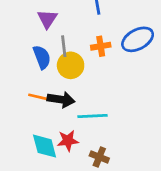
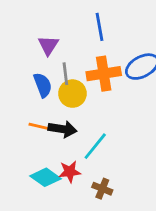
orange cross: (101, 46) -> (104, 74), size x1.6
cyan line: (92, 116) -> (95, 146), turned -48
cyan diamond: (45, 146) -> (46, 177), turned -40

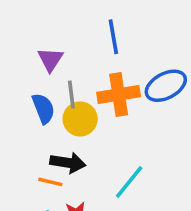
orange line: (38, 126) -> (50, 182), moved
cyan line: (95, 146) -> (129, 182), moved

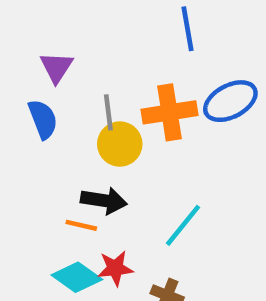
blue line: (113, 37) -> (188, 29), moved
purple triangle: (50, 59) -> (56, 67), moved
blue semicircle: (43, 108) -> (43, 119), moved

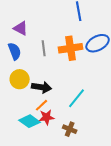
purple triangle: (56, 67) -> (21, 28), turned -35
yellow circle: (120, 144) -> (20, 79), moved
orange line: (81, 225) -> (42, 105), moved, turned -56

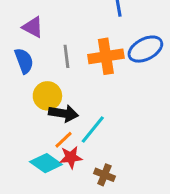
yellow circle: (20, 79) -> (47, 96), moved
cyan line: (77, 98) -> (93, 130), moved

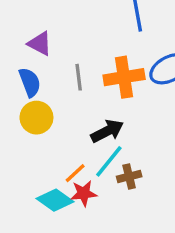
yellow circle: (47, 96) -> (36, 118), moved
black arrow: (63, 113) -> (107, 131), moved, turned -36
brown cross: (104, 175) -> (129, 176), moved, turned -36

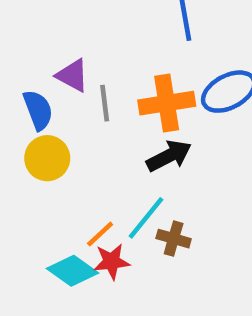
purple triangle: (40, 44) -> (73, 75), moved
black arrow: (107, 131) -> (169, 156), moved
brown cross: (129, 176) -> (174, 239), turned 30

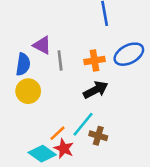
orange cross: (167, 103) -> (94, 61), size x0.7
blue semicircle: (38, 110) -> (23, 64), turned 30
red star: (112, 262) -> (64, 148), turned 30

